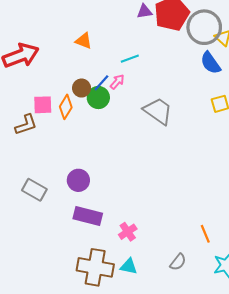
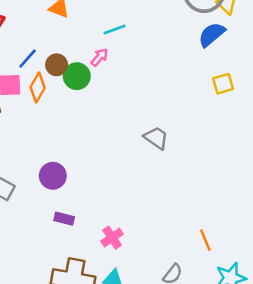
blue semicircle: (211, 63) -> (212, 35), turned 85
blue line: (101, 83) -> (28, 58), moved
gray trapezoid: (158, 111) -> (156, 138), moved, size x0.7
purple rectangle: (88, 216) -> (64, 219), size x0.6

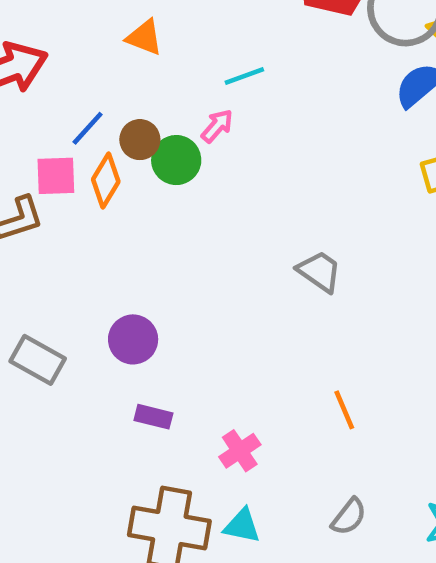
orange line: (205, 240) -> (344, 410), moved

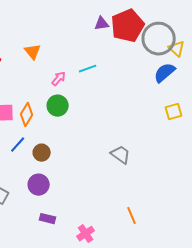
orange triangle: (144, 37) -> (33, 52), moved, turned 30
pink arrow: (217, 126) -> (59, 79), moved
blue line: (88, 128) -> (18, 145), moved
brown circle: (140, 140) -> (42, 153), moved

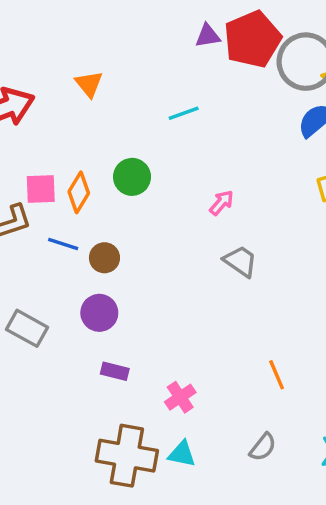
pink arrow: (59, 79) -> (221, 203), moved
blue line: (18, 145) -> (63, 244), turned 66
orange line: (132, 216) -> (277, 375), moved

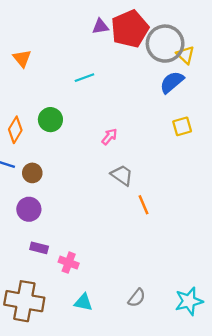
orange line: (277, 375) -> (143, 205), moved
pink cross: (180, 397) -> (69, 263), moved, turned -36
brown cross: (127, 456) -> (24, 301), moved

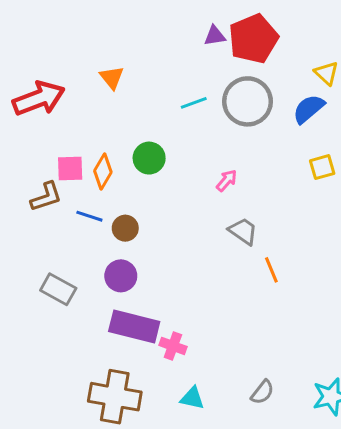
gray circle: (165, 44) -> (248, 101), moved
purple rectangle: (39, 248) -> (134, 327), size x2.0

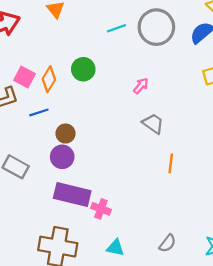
pink square: (70, 168) -> (24, 77), turned 30
blue line: (89, 216) -> (39, 112), turned -36
brown circle: (125, 228) -> (66, 134), moved
orange line: (271, 270) -> (171, 163), moved, turned 30

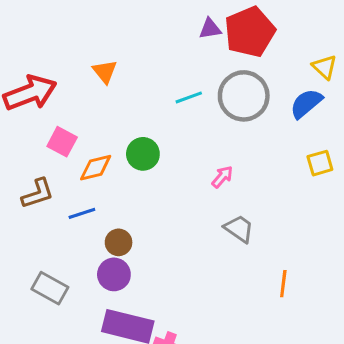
pink square: (24, 77) -> (62, 142), moved
orange diamond: (49, 79) -> (96, 168), turned 45
orange line: (171, 163) -> (283, 284), moved

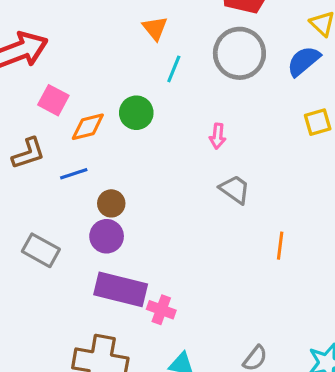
orange triangle: (105, 71) -> (155, 28), moved
cyan line: (189, 97) -> (174, 69), moved, turned -48
pink arrow: (222, 177) -> (218, 136), turned 145

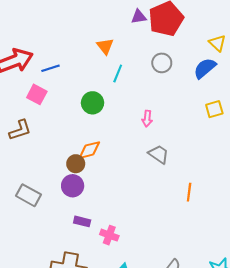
gray circle: (239, 53) -> (162, 63), size x0.6
orange diamond: (88, 127) -> (89, 150), moved
blue line: (74, 174) -> (51, 68), moved
purple rectangle: (121, 289) -> (82, 221), size x0.5

